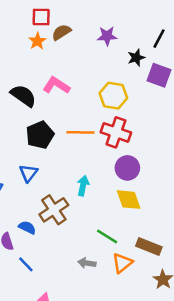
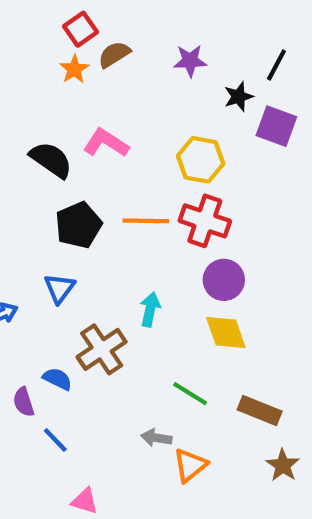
red square: (41, 17) -> (81, 29), turned -36
orange triangle: (122, 263) -> (190, 465), moved

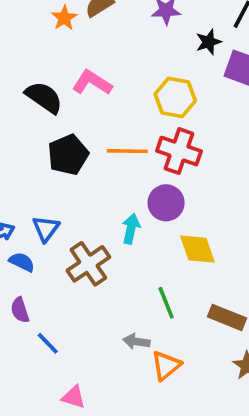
purple circle: (224, 280) -> (166, 203), moved
blue triangle: (59, 288) -> (46, 229), moved
blue semicircle: (57, 379) -> (22, 262), moved
green line: (190, 394) -> (166, 303), turned 36

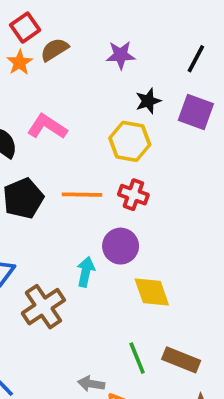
black star: (209, 42) -> (148, 101), moved
red cross: (179, 151) -> (133, 195), size x0.7
green line: (166, 303) -> (137, 358), moved

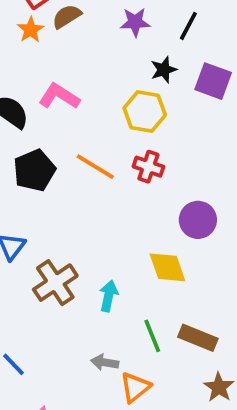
black line: (196, 59) -> (188, 26), moved
orange line: (82, 195) -> (95, 167), turned 30
purple circle: (121, 246) -> (198, 220), moved
cyan arrow: (86, 272) -> (109, 296), moved

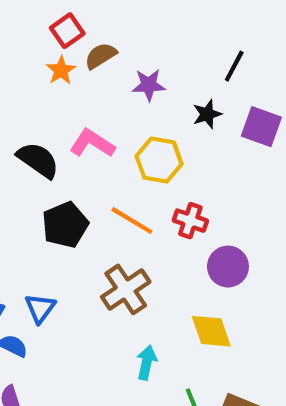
purple star: (135, 22) -> (149, 85), moved
yellow hexagon: (145, 111) -> (159, 160), moved
purple circle: (198, 220) -> (228, 267), moved
brown cross: (55, 283) -> (126, 289), moved

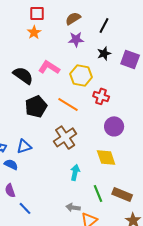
red square: (67, 31) -> (37, 13), turned 35
brown semicircle: (101, 56) -> (73, 18), moved
black line: (234, 66) -> (104, 25), moved
red cross: (190, 221) -> (101, 96), moved
blue triangle: (40, 308) -> (24, 146), turned 35

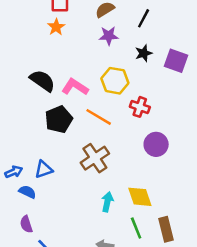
pink L-shape: (49, 67) -> (75, 87), moved
yellow diamond: (106, 157) -> (140, 197), moved
brown rectangle: (122, 194) -> (166, 229), turned 54

